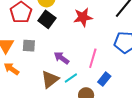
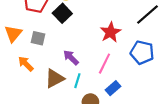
red star: (83, 17) -> (110, 32), moved, turned -30
orange arrow: (11, 69) -> (26, 64), moved
cyan line: (71, 78) -> (77, 81), turned -48

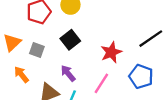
black square: (62, 13) -> (70, 40), moved

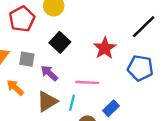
purple arrow: (68, 73) -> (49, 73), moved
pink line: (101, 83) -> (87, 82), moved, turned 70

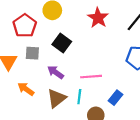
red star: (105, 48) -> (98, 18), moved
gray square: (27, 59) -> (32, 53), moved

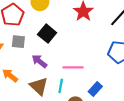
brown triangle: (57, 98) -> (39, 86), turned -42

